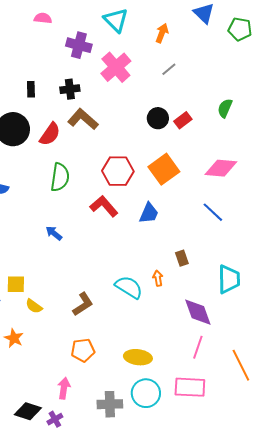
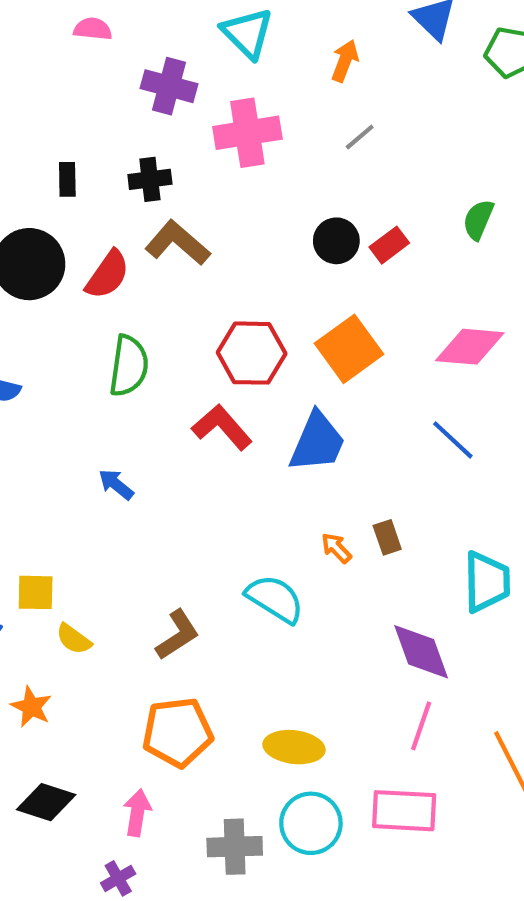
pink cross: (116, 67) -> (247, 133), turned 32
blue trapezoid: (149, 213) -> (317, 442), size x1.4
orange arrow: (158, 278) -> (336, 548), moved, turned -35
orange pentagon: (83, 350) -> (177, 732), size x1.4
black diamond: (28, 411) -> (46, 802), moved

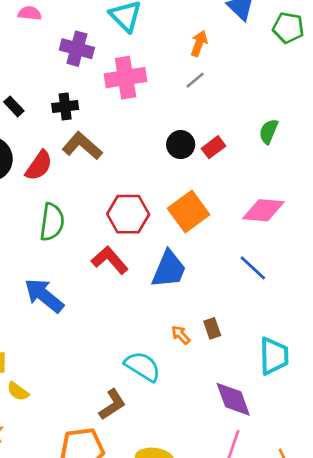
orange arrow: (345, 61) -> (199, 43), moved
black rectangle: (67, 179) -> (14, 106), turned -42
blue arrow: (116, 484) -> (44, 296), size x1.8
brown L-shape: (177, 635) -> (112, 404), moved

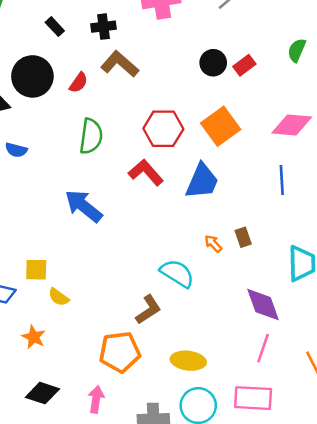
red semicircle: (39, 166) -> (79, 83), size x0.7
blue line: (253, 268) -> (282, 180), turned 44

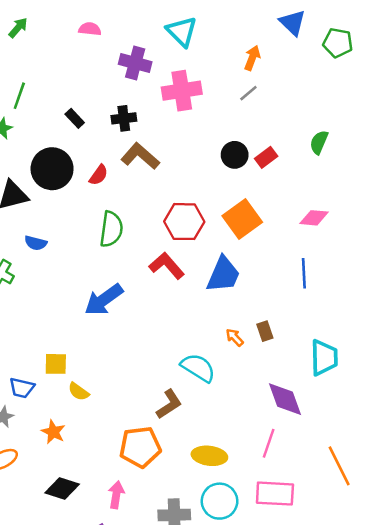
pink diamond: (292, 125) -> (314, 218), size x0.7
blue arrow: (84, 206) -> (104, 300), turned -75
pink line: (263, 348) -> (269, 443), moved

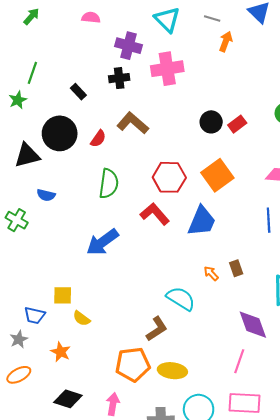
gray line: (248, 93) -> (212, 18), moved, turned 56
black cross: (124, 118) -> (119, 78), moved
yellow ellipse: (209, 456) -> (172, 371), moved

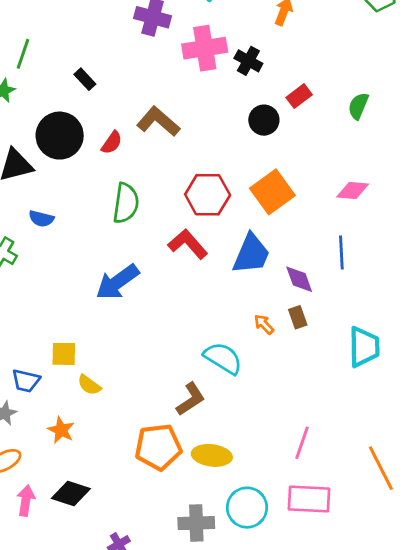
black cross: (119, 78) -> (248, 61), moved, turned 36
red rectangle: (237, 124) -> (299, 96), moved
purple diamond: (253, 325) -> (299, 279), moved, size x0.7
pink arrow: (113, 404) -> (26, 500), moved

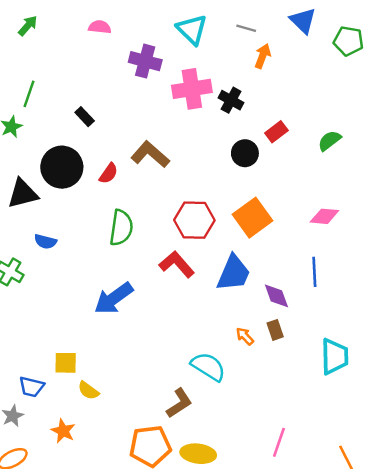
green semicircle: (358, 106) -> (329, 141), turned 30

